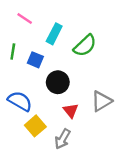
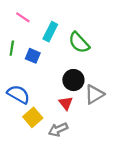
green semicircle: (85, 46) -> (79, 43), turned 90
black circle: (58, 82) -> (73, 80), moved
gray arrow: (62, 139) -> (58, 130), turned 36

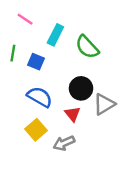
blue semicircle: (18, 94) -> (40, 97), moved

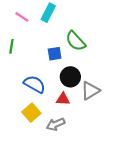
cyan rectangle: (55, 35) -> (48, 13), moved
blue square: (36, 62) -> (55, 54), moved, turned -32
red triangle: (72, 114) -> (63, 99), turned -48

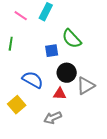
yellow square: (31, 113) -> (17, 105), moved

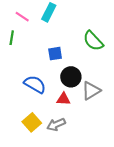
green semicircle: (72, 39) -> (93, 41), moved
green line: (11, 44) -> (12, 38), moved
yellow square: (17, 105) -> (32, 122), moved

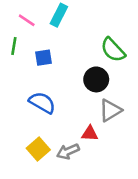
blue square: (55, 54) -> (43, 58), moved
black circle: (71, 77) -> (96, 79), moved
red triangle: (64, 99) -> (90, 133), moved

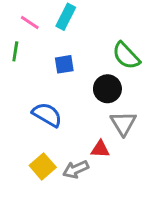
blue square: (43, 58) -> (64, 64), moved
gray triangle: (110, 110) -> (123, 123), turned -30

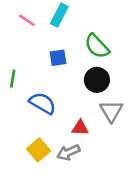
green line: (15, 51) -> (13, 79), moved
green semicircle: (126, 56) -> (97, 46), moved
red triangle: (100, 149) -> (80, 128), moved

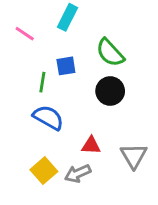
pink line: (27, 20) -> (25, 34), moved
green line: (13, 79) -> (42, 82), moved
gray triangle: (111, 111) -> (134, 156), moved

